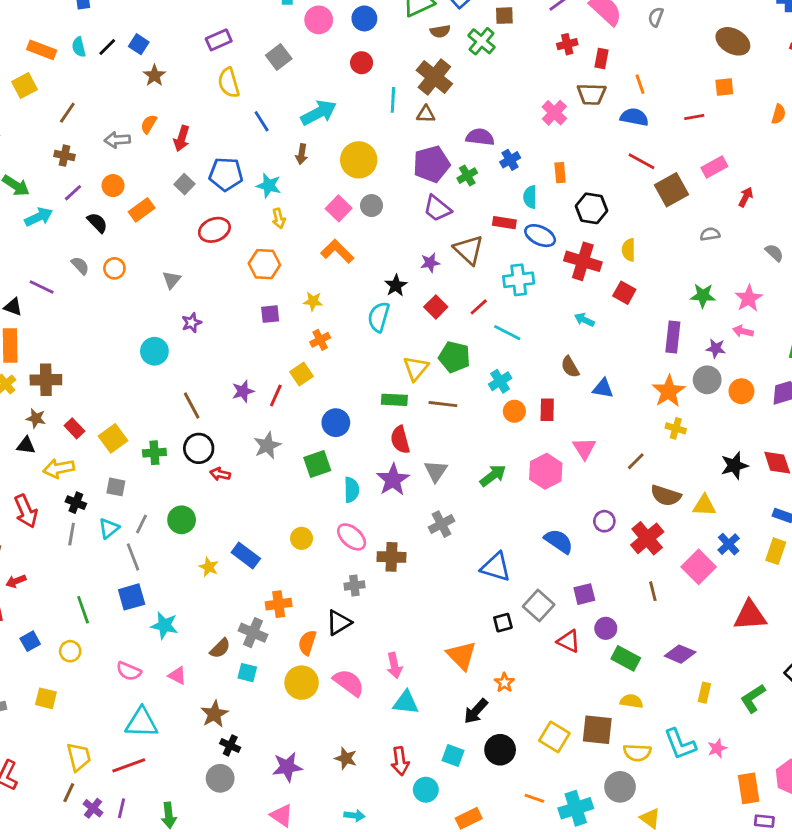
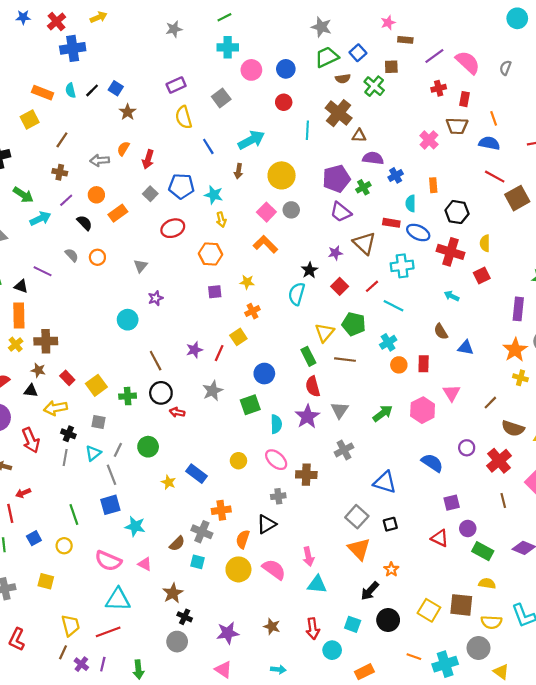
brown triangle: (426, 114) -> (359, 136), moved
red square: (624, 293) -> (482, 276), turned 35
green rectangle: (394, 400) -> (308, 356), turned 60
gray square: (539, 605) -> (357, 517), moved
pink semicircle: (129, 671) -> (108, 561), size x1.4

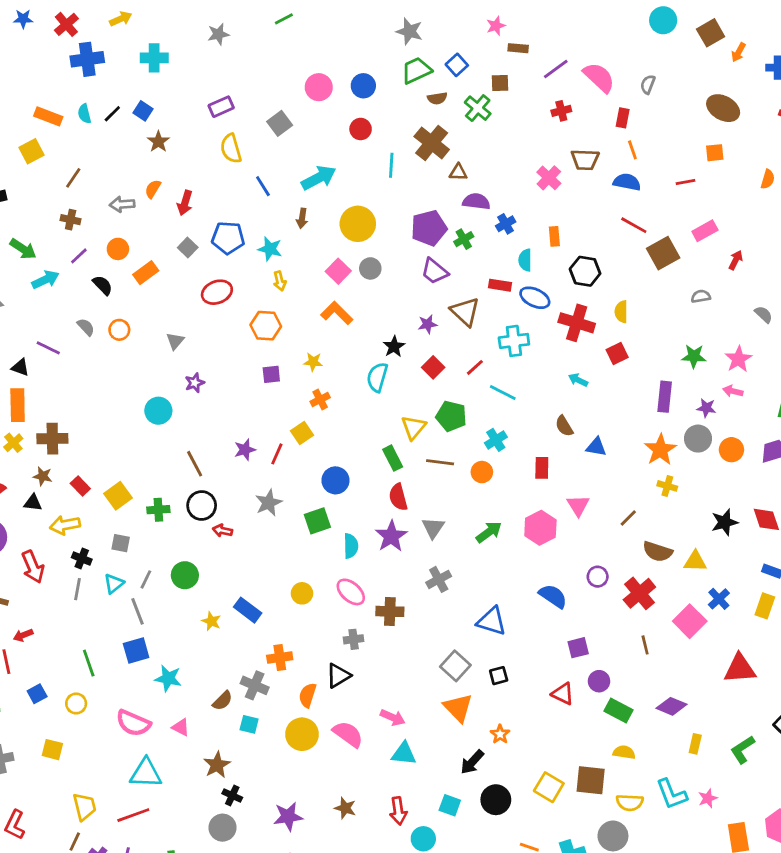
cyan cross: (228, 47) -> (154, 58), moved
red rectangle: (465, 99) -> (623, 118), moved
orange circle: (399, 365) -> (482, 472), moved
pink arrow: (308, 556) -> (393, 717), turned -54

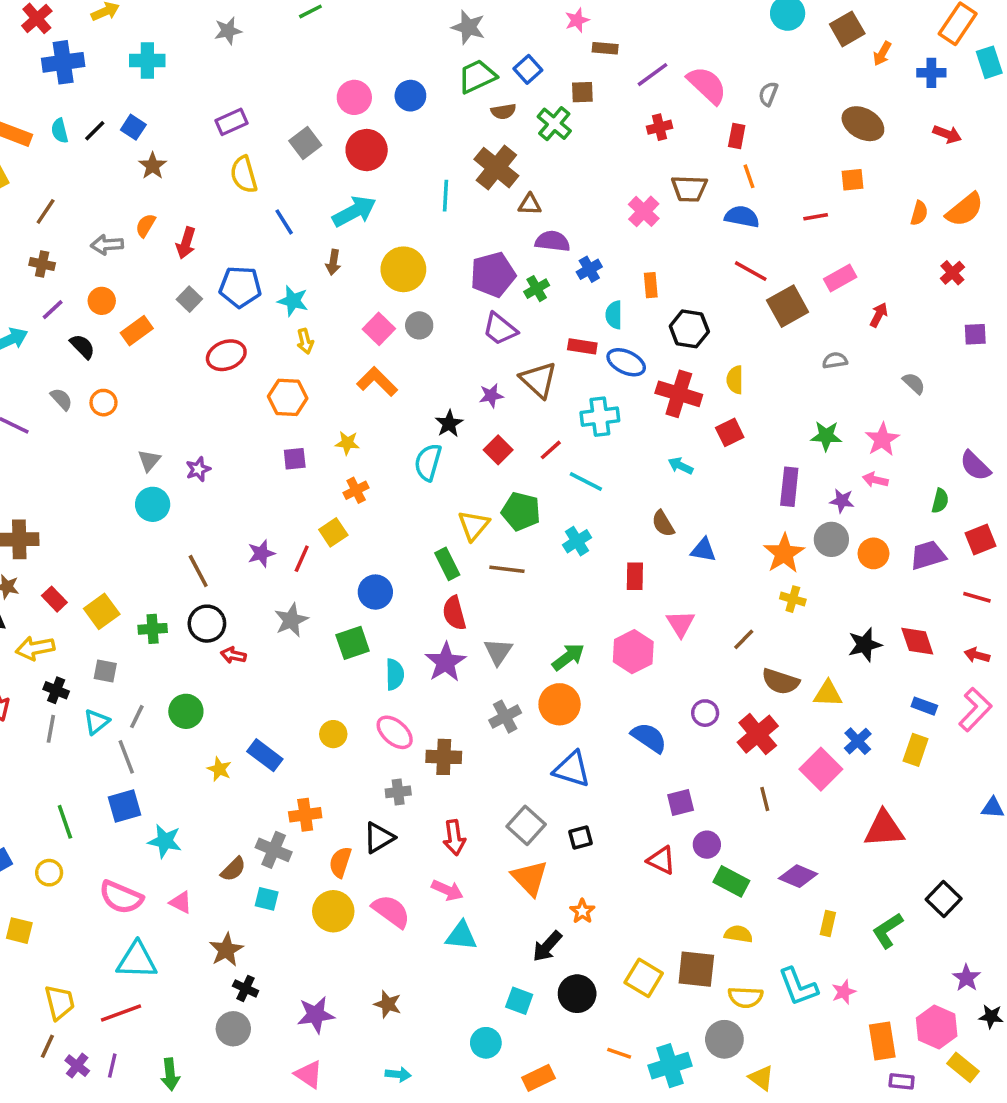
red circle: (361, 129) -> (367, 150), moved, size x1.5
gray triangle: (175, 341) -> (149, 460), moved
orange circle: (482, 472) -> (560, 704), moved, size x1.5
red arrow: (398, 811) -> (454, 838), moved

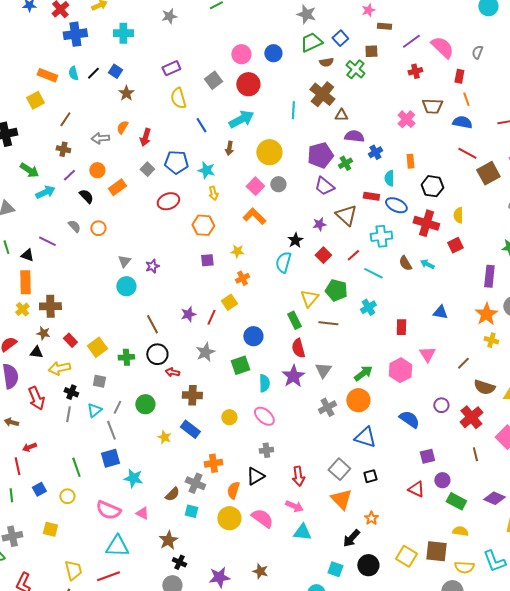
brown semicircle: (663, 524) -> (405, 263), moved
brown cross: (444, 757) -> (192, 395), moved

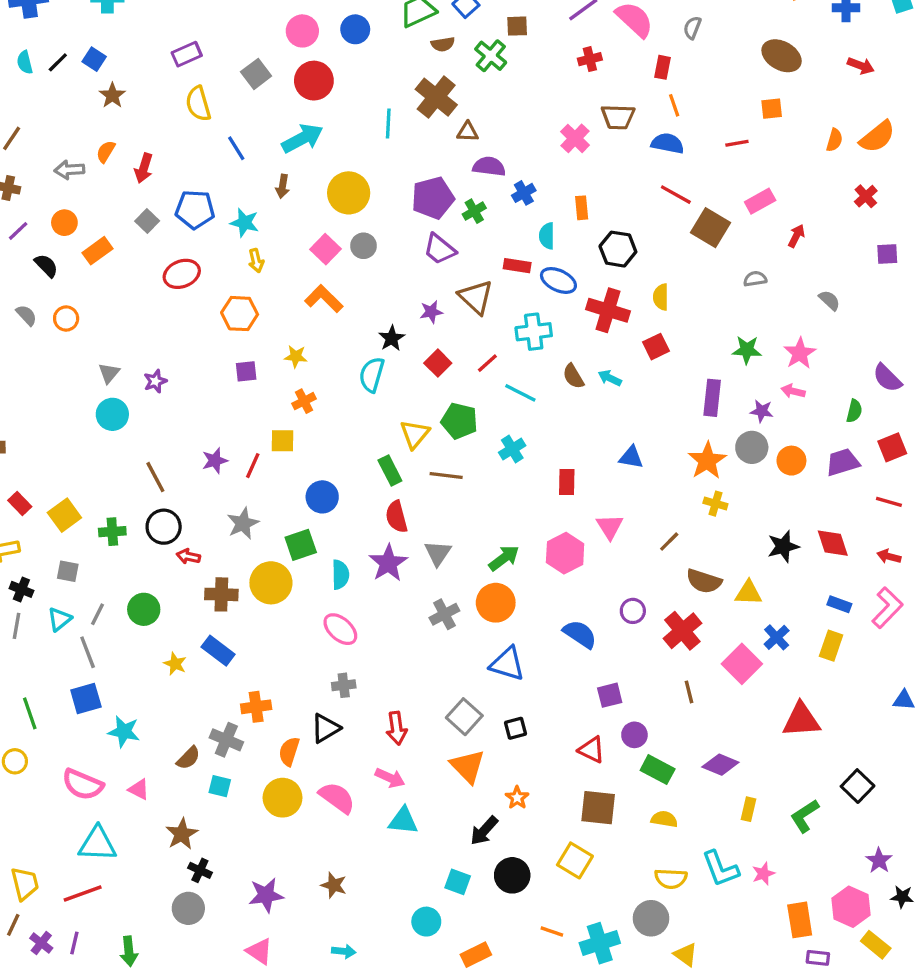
brown square: (488, 173) -> (710, 228), turned -30
yellow square: (229, 302) -> (283, 441), turned 35
yellow circle: (229, 417) -> (271, 583), moved, size x1.6
brown square: (436, 551) -> (598, 808), moved

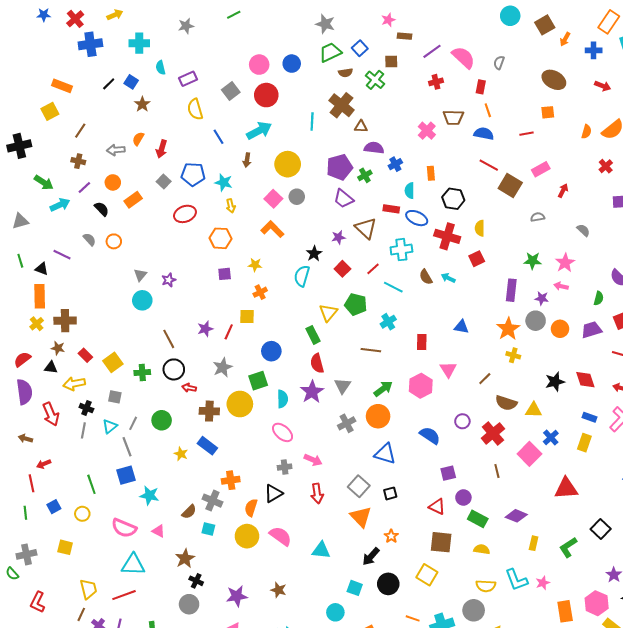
cyan semicircle: (25, 62) -> (161, 68), moved
brown line: (446, 475) -> (371, 350), moved
pink arrow: (390, 778) -> (313, 460), moved

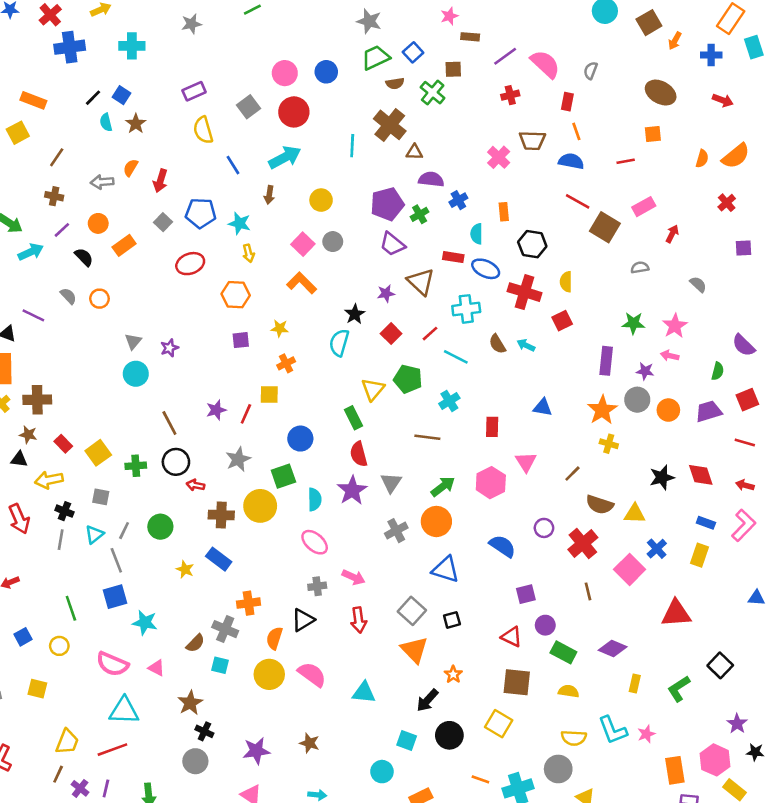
cyan semicircle: (161, 68) -> (106, 122), moved
yellow circle: (288, 164) -> (321, 200), size x0.7
yellow trapezoid: (88, 589) -> (67, 742), turned 35

